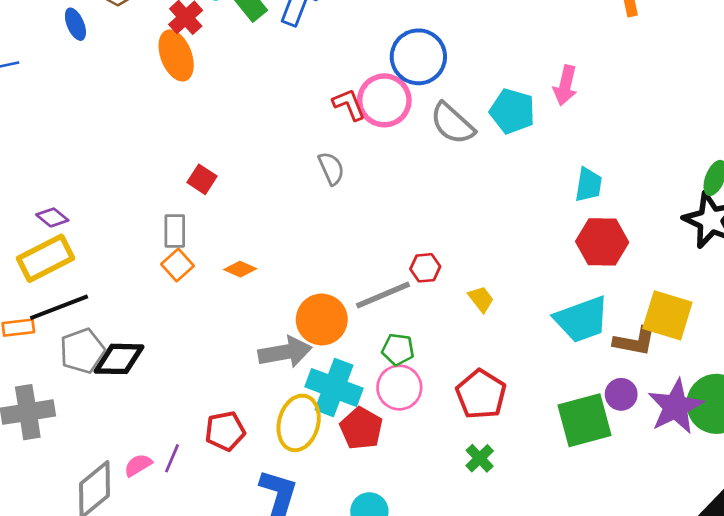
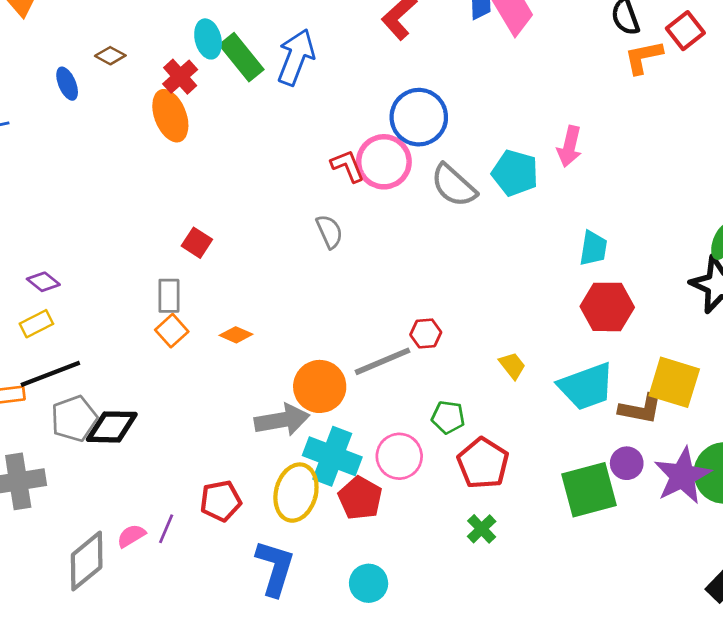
yellow rectangle: (45, 258) -> (36, 324), size x0.6
yellow trapezoid: (481, 299) -> (512, 366), moved
green pentagon: (398, 349) -> (448, 417), moved

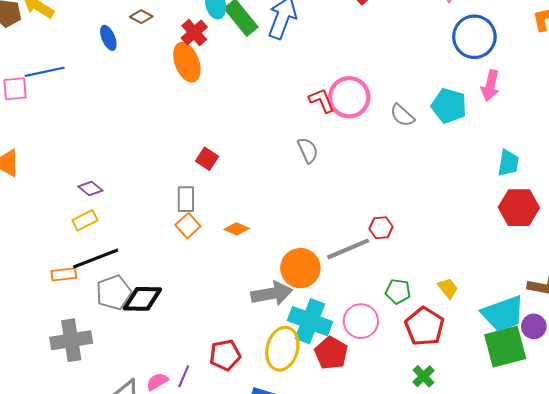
blue circle: (419, 117) -> (474, 37), moved
gray semicircle: (454, 185) -> (402, 115), size x0.7
yellow trapezoid: (512, 366) -> (448, 288), moved
cyan trapezoid: (586, 386) -> (503, 314), moved

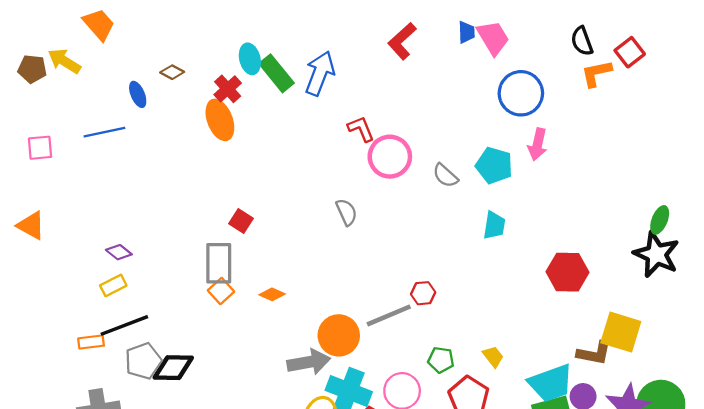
blue line: (45, 72) -> (104, 132), moved
red L-shape: (322, 100) -> (361, 129), moved
cyan trapezoid: (508, 163) -> (494, 225), moved
gray rectangle: (186, 199) -> (219, 263), size x1.5

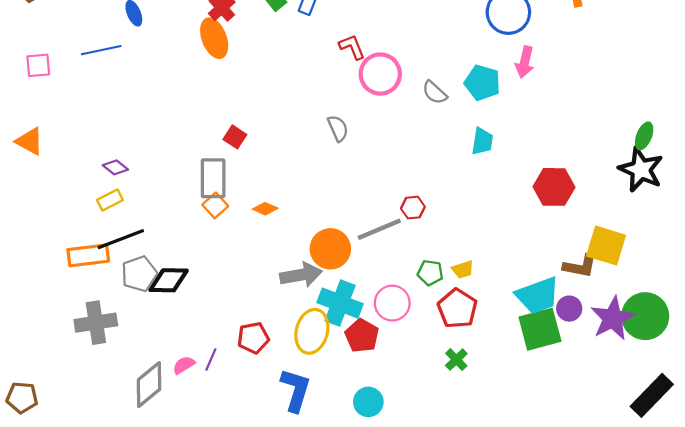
orange rectangle: (91, 342) -> (88, 255), size x1.6
yellow trapezoid: (493, 357) -> (463, 269), moved, turned 110

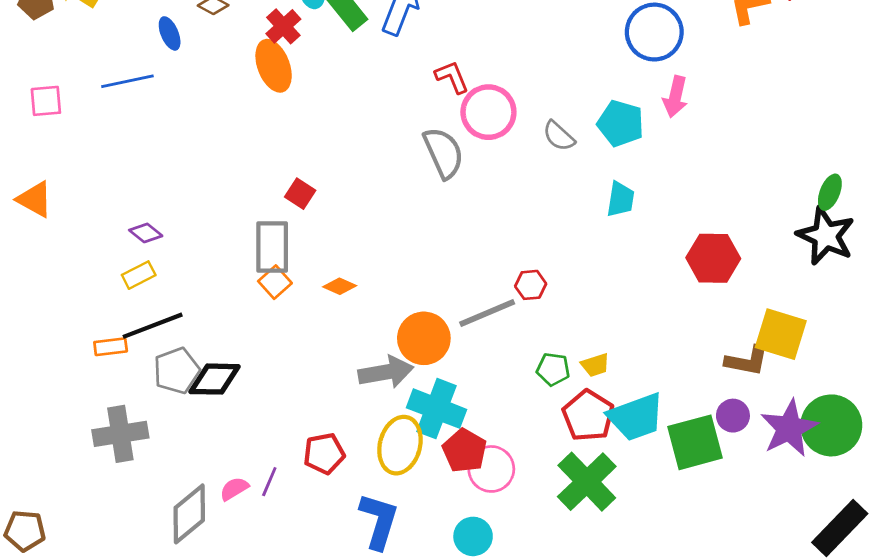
gray semicircle: (338, 128) -> (444, 153), moved, size x1.5
orange rectangle: (88, 255) -> (111, 347), size x0.6
cyan trapezoid: (538, 296) -> (636, 417), moved
pink circle: (392, 303) -> (491, 469), moved
green cross: (456, 360) -> (587, 482), size x2.0

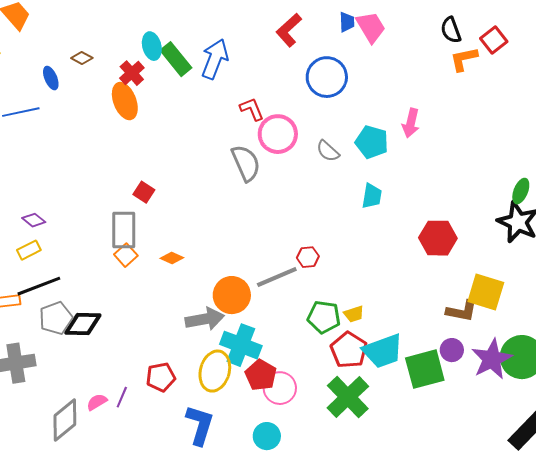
blue circle: (654, 32) -> (327, 77), moved
green pentagon: (553, 369) -> (324, 317), size x1.4

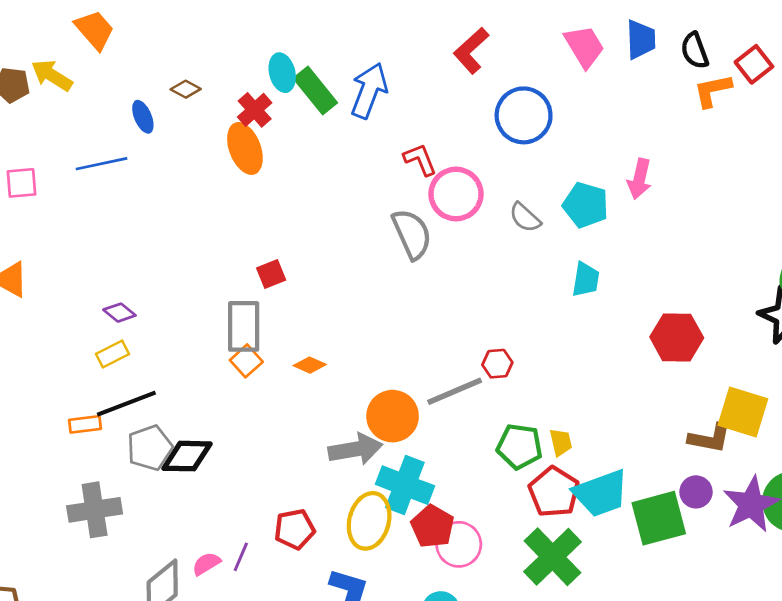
blue trapezoid: (347, 22) -> (641, 40), moved, size x1.4
red square: (144, 192) -> (271, 274), turned 35
yellow trapezoid: (354, 314) -> (561, 442), turned -85

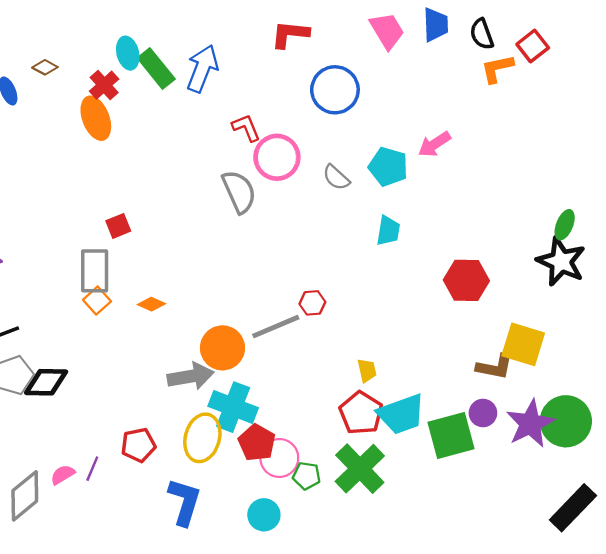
red L-shape: (471, 51) -> (290, 34), turned 48
pink arrow: (639, 179) -> (434, 144), turned 44
green pentagon: (519, 446) -> (307, 476), moved, size x0.7

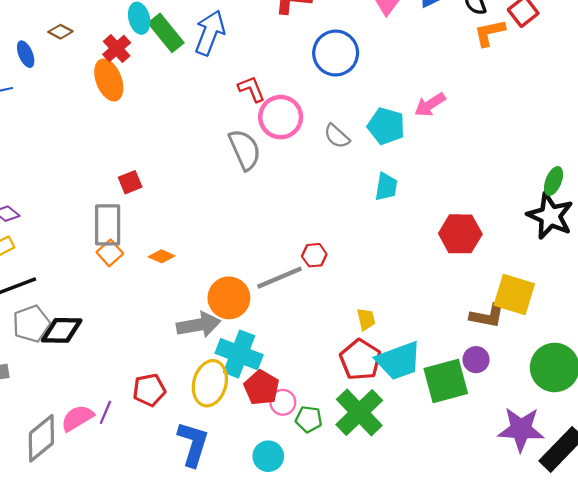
purple star: (530, 424) -> (521, 429), moved, turned 30
pink circle: (279, 458) -> (283, 402), size x0.7
pink semicircle: (63, 475) -> (77, 418), size x1.4

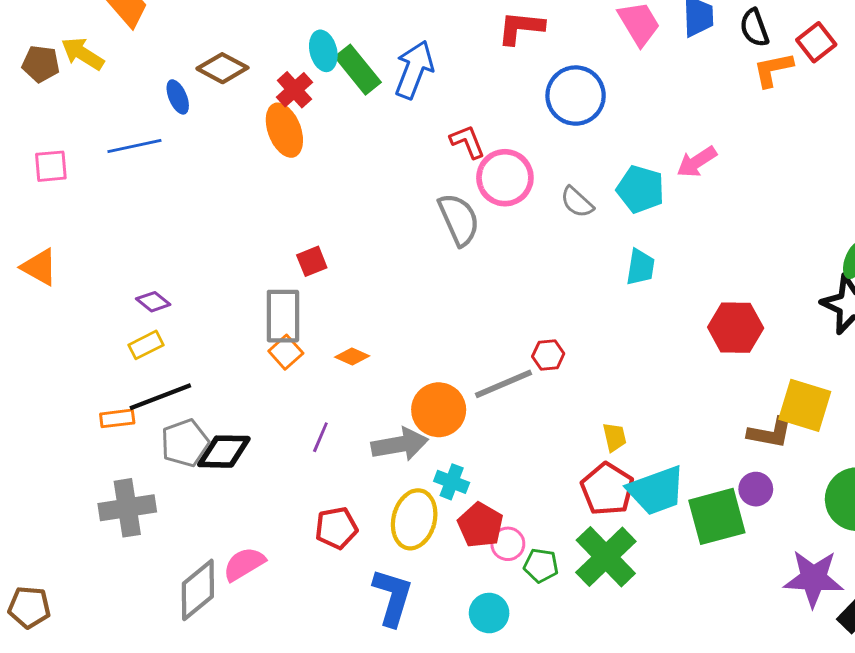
brown diamond: (60, 32) -> (222, 68), size x1.6
cyan cross: (239, 354) -> (452, 482), size x0.6
purple line: (105, 412) -> (320, 437), moved

